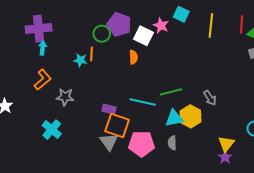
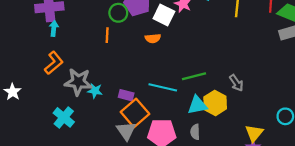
orange semicircle: (133, 57) -> (153, 38), turned 88
cyan star: (80, 60) -> (95, 91), moved
gray star: (65, 97) -> (78, 82), size x1.4
orange square: (117, 125) -> (135, 113), turned 30

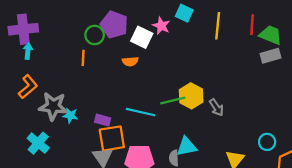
yellow hexagon: (215, 103) -> (191, 96), moved
cyan triangle: (197, 105) -> (187, 147), moved
orange square: (135, 113) -> (112, 138), turned 32

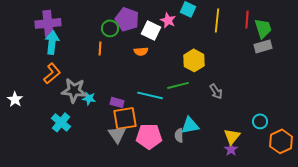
green trapezoid: (271, 35) -> (263, 28), turned 50
cyan arrow: (28, 51) -> (52, 42), size x1.6
yellow hexagon: (191, 96) -> (194, 60), moved

